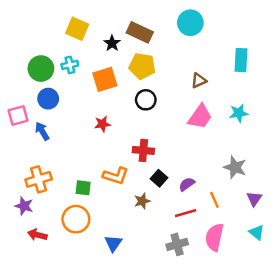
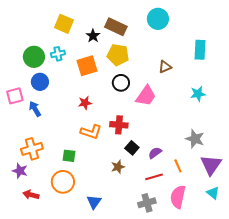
pink trapezoid: (200, 117) -> (146, 96), moved
orange L-shape: (116, 176) -> (91, 132), moved
purple triangle: (254, 199) -> (211, 165), size x1.6

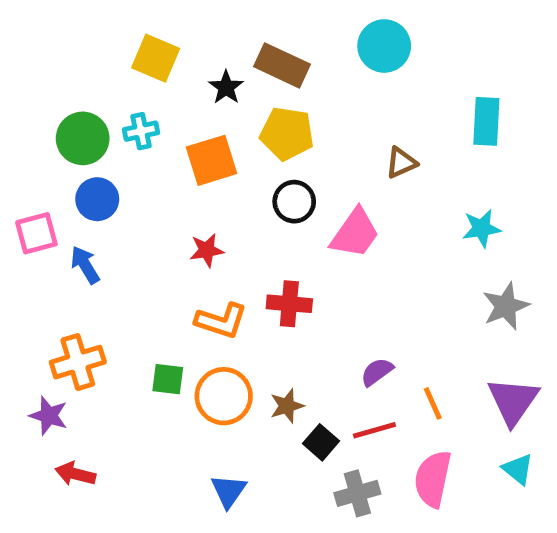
gray star: (195, 139) -> (506, 306), moved, turned 30
black square: (132, 148) -> (321, 442), moved
orange circle: (63, 182) -> (224, 396), moved

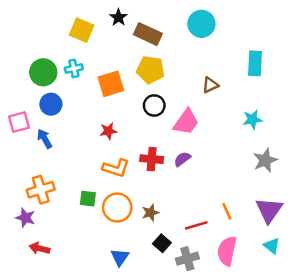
black star: (226, 87) -> (119, 17), moved
purple semicircle: (377, 372) -> (182, 159), moved
black square: (321, 442) -> (162, 243), moved

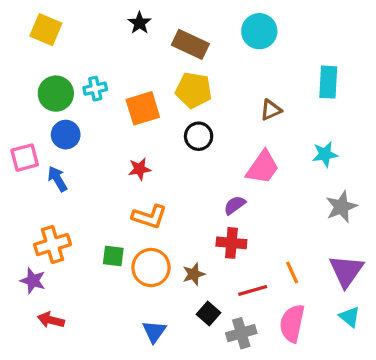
black star: (119, 17) -> (140, 23), moved
yellow square: (82, 30) -> (46, 30), moved
pink trapezoid: (186, 122) -> (263, 167), moved
red cross: (152, 159) -> (231, 243), moved

